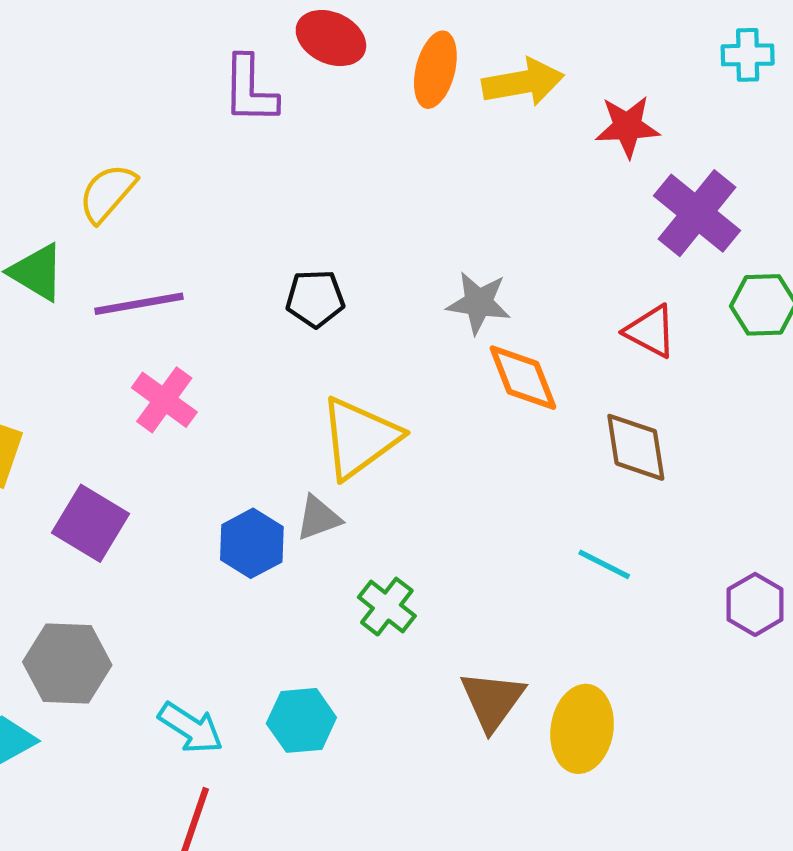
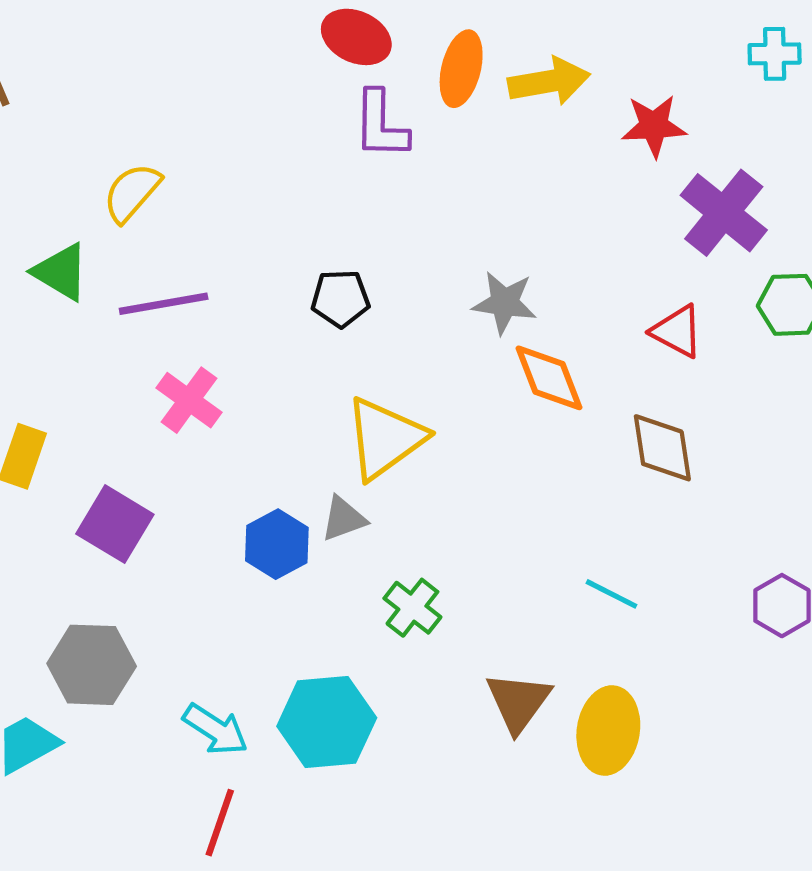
purple L-shape: (250, 90) -> (381, 125), moved
cyan line: (604, 564) -> (611, 594), moved
cyan hexagon: (301, 720) -> (327, 722), size x1.4

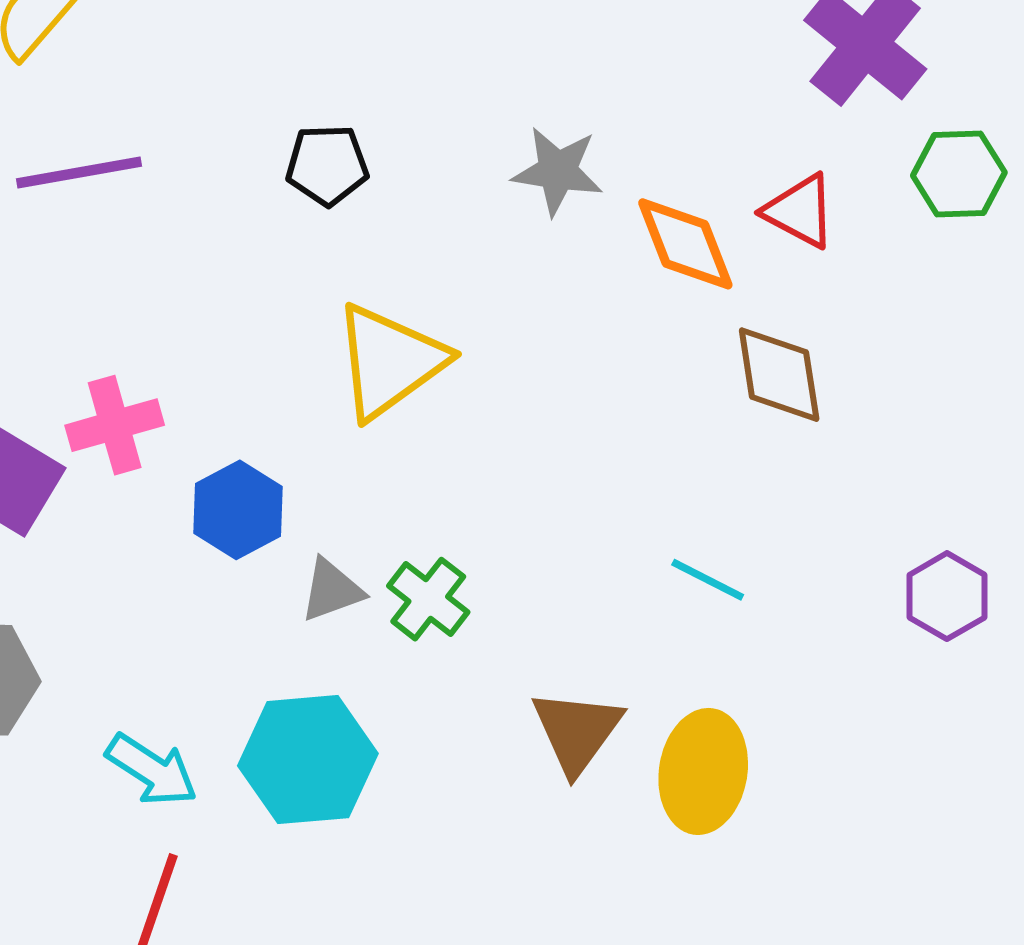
orange diamond: (549, 378) -> (685, 244), moved
pink cross: (189, 400) -> (115, 425), moved, turned 38
gray triangle: (344, 519) -> (332, 590), moved

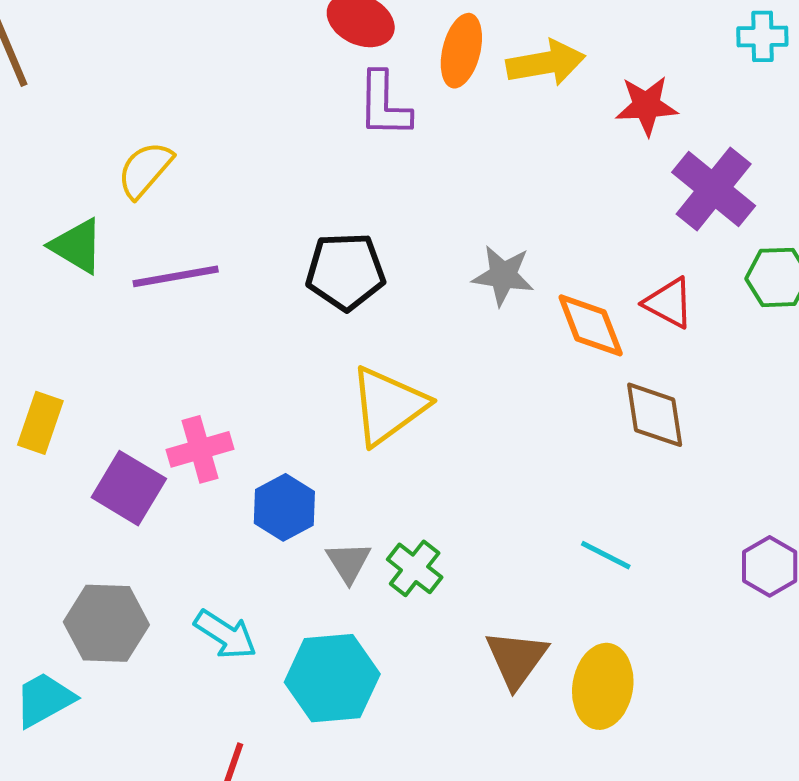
black pentagon: (327, 165) -> (345, 271), size x1.4
gray triangle: (332, 590) -> (348, 562), turned -42
cyan arrow: (152, 770) -> (225, 634), moved

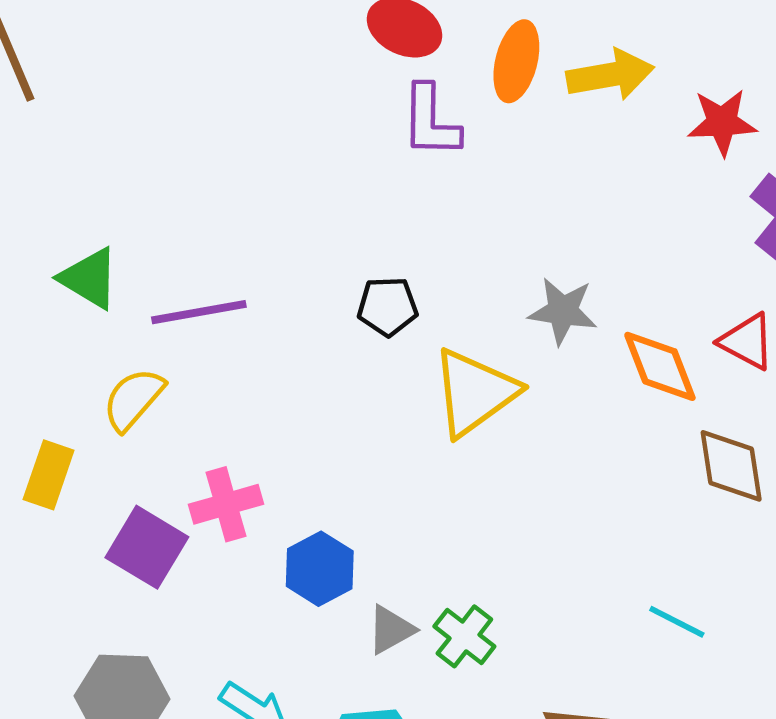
yellow semicircle: (145, 170) -> (133, 399), moved
black pentagon: (345, 271) -> (388, 307), size x0.7
yellow triangle: (388, 406) -> (475, 392), moved
gray triangle: (348, 562) -> (391, 630), turned 33

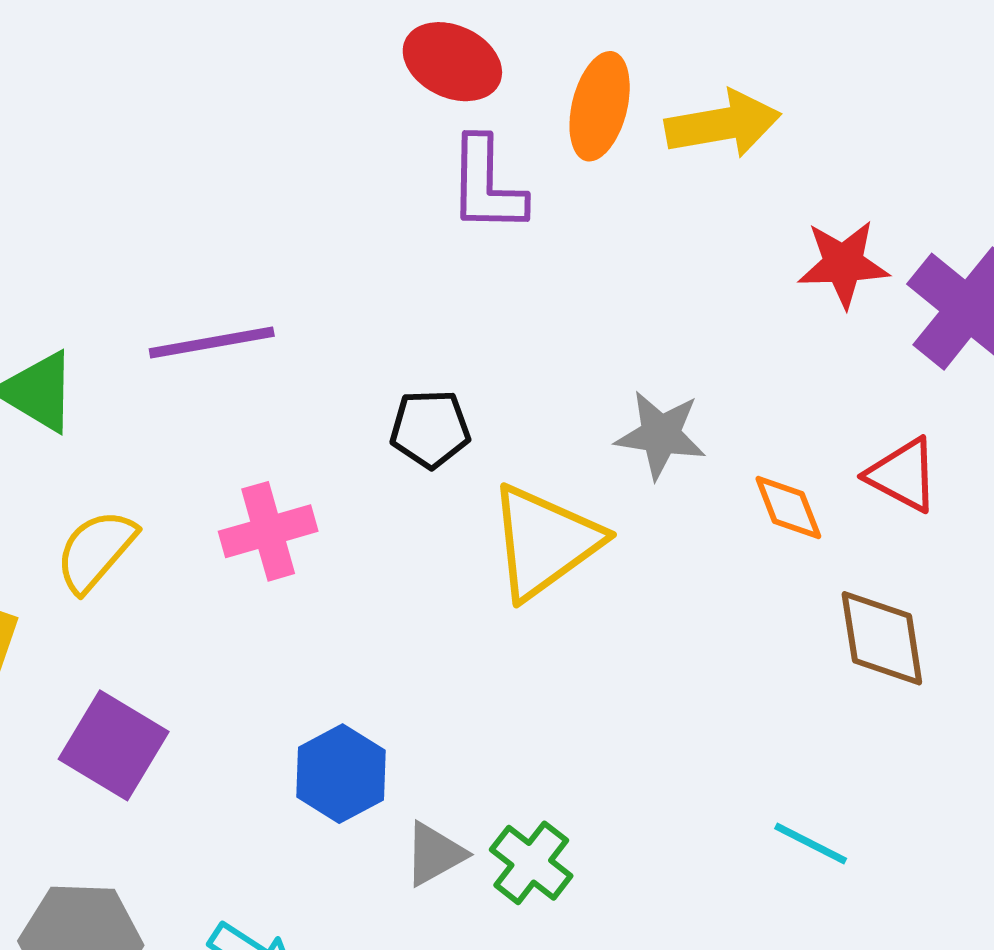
red star: (722, 122) -> (843, 264), moved
purple line: (199, 312) -> (212, 343), moved
orange diamond: (660, 366) -> (788, 508), size x0.7
pink cross: (226, 504) -> (268, 531), moved

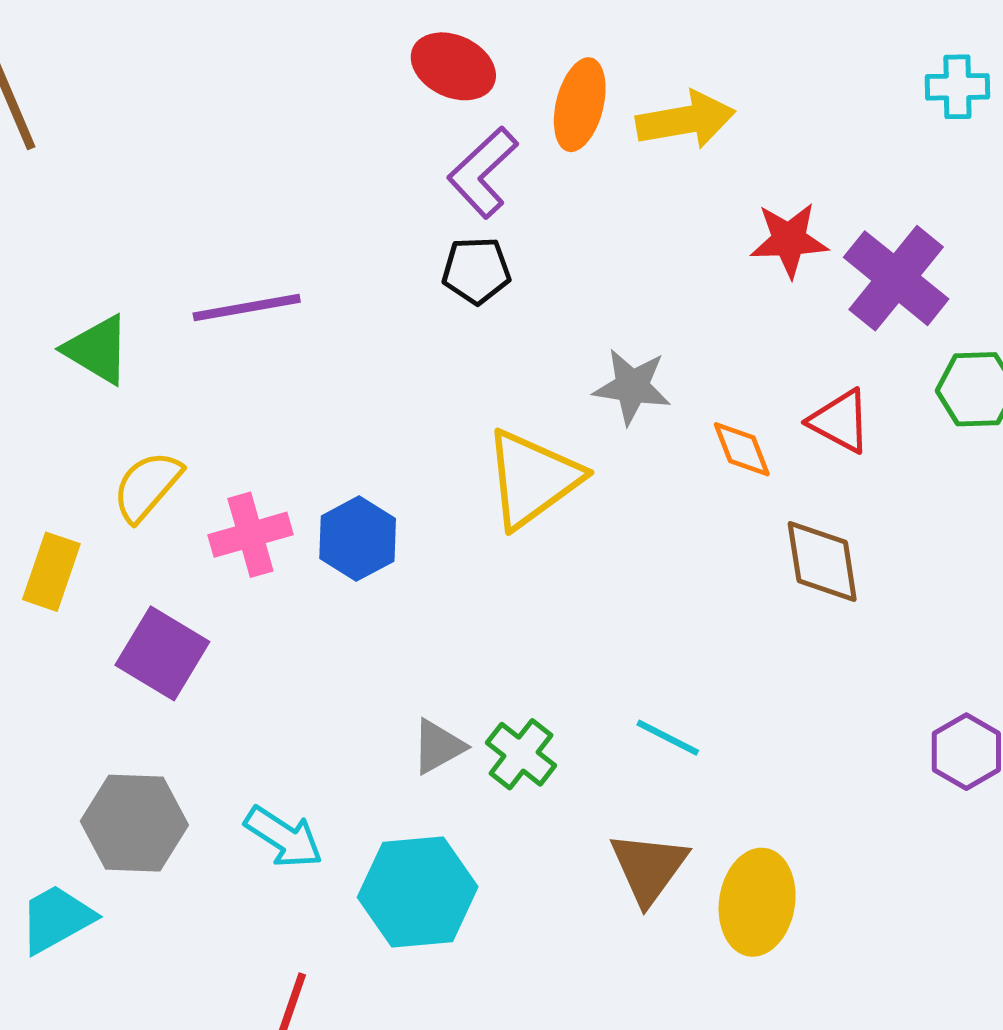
purple L-shape: (487, 185) -> (483, 172), turned 46
black pentagon: (430, 429) -> (476, 271), moved
pink cross: (268, 531) -> (250, 535), moved
blue hexagon: (341, 774) -> (358, 539), moved
cyan line: (811, 843) -> (668, 738), moved

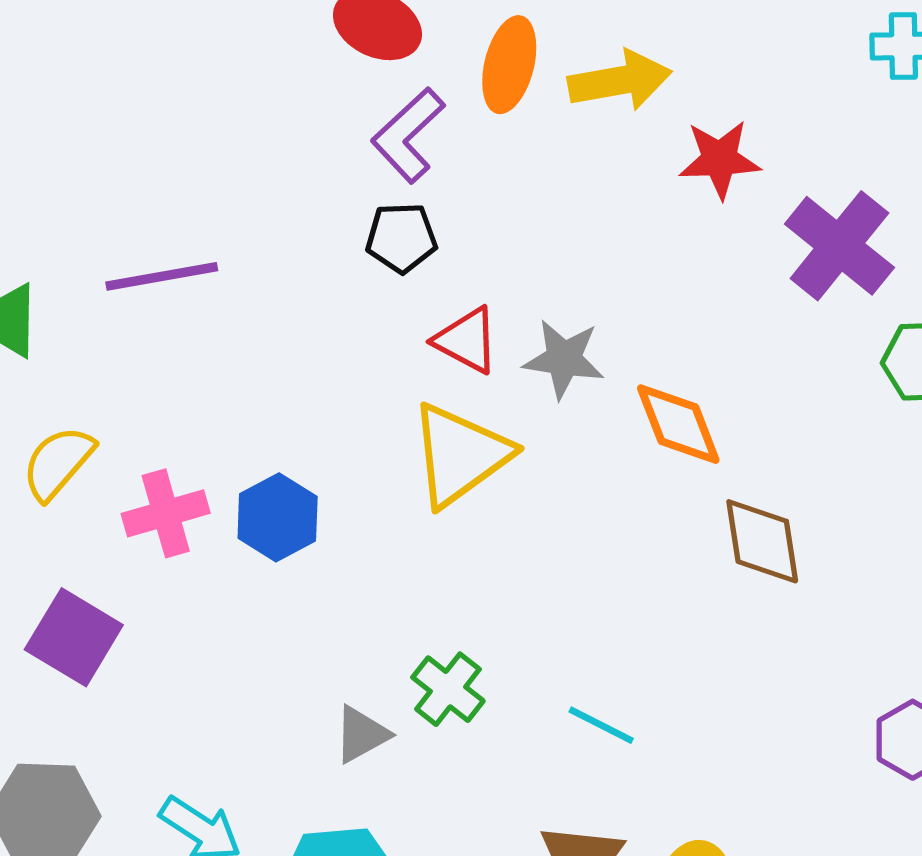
red star: (789, 240) -> (720, 159), moved
red triangle: (840, 421) -> (467, 340), moved
orange diamond: (742, 449) -> (678, 424), size x1.4
green cross: (521, 754) -> (448, 689), moved

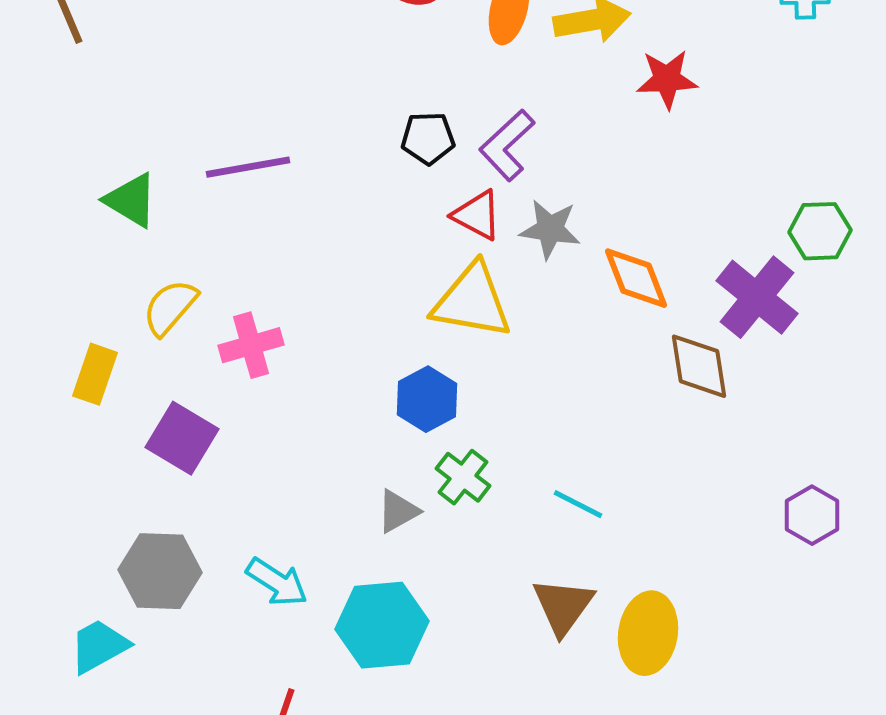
purple L-shape: (408, 135) -> (507, 145), moved
purple cross: (839, 246) -> (757, 297), moved
yellow triangle: (460, 455) -> (472, 301), turned 46
blue hexagon: (278, 517) -> (427, 399), moved

